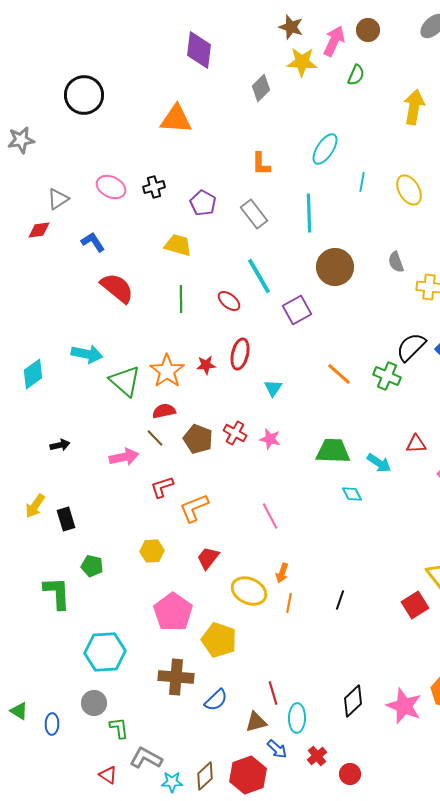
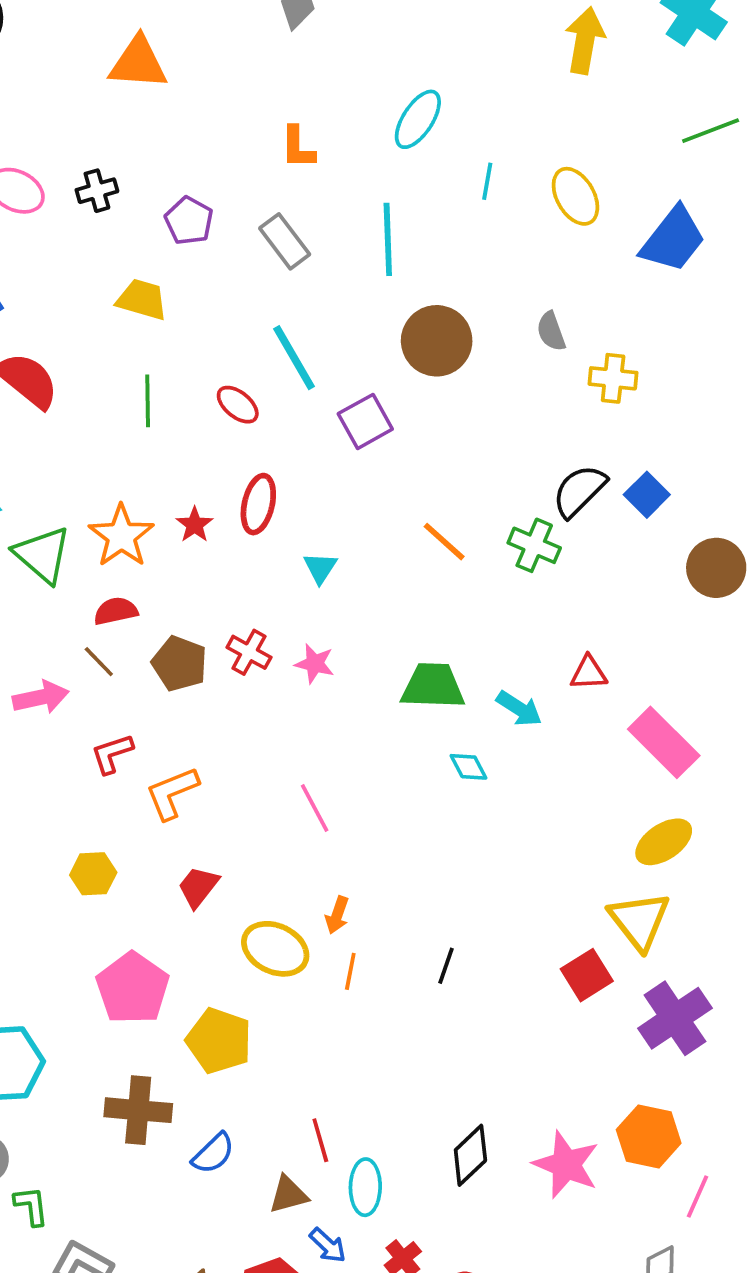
red star: (206, 365) -> (195, 525), turned -30

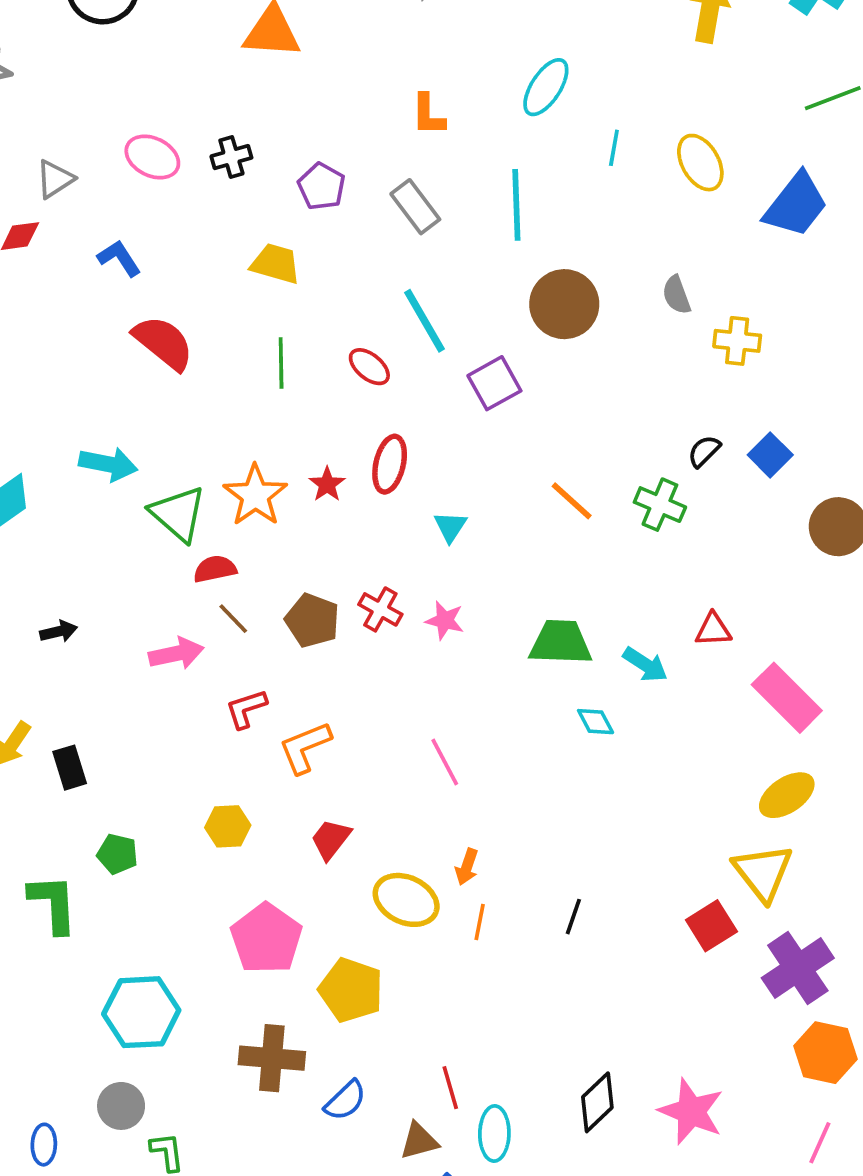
black semicircle: (579, 491) -> (704, 451), size x0.6
red semicircle: (116, 611) -> (215, 569), moved
orange hexagon: (649, 1136) -> (825, 1053), moved

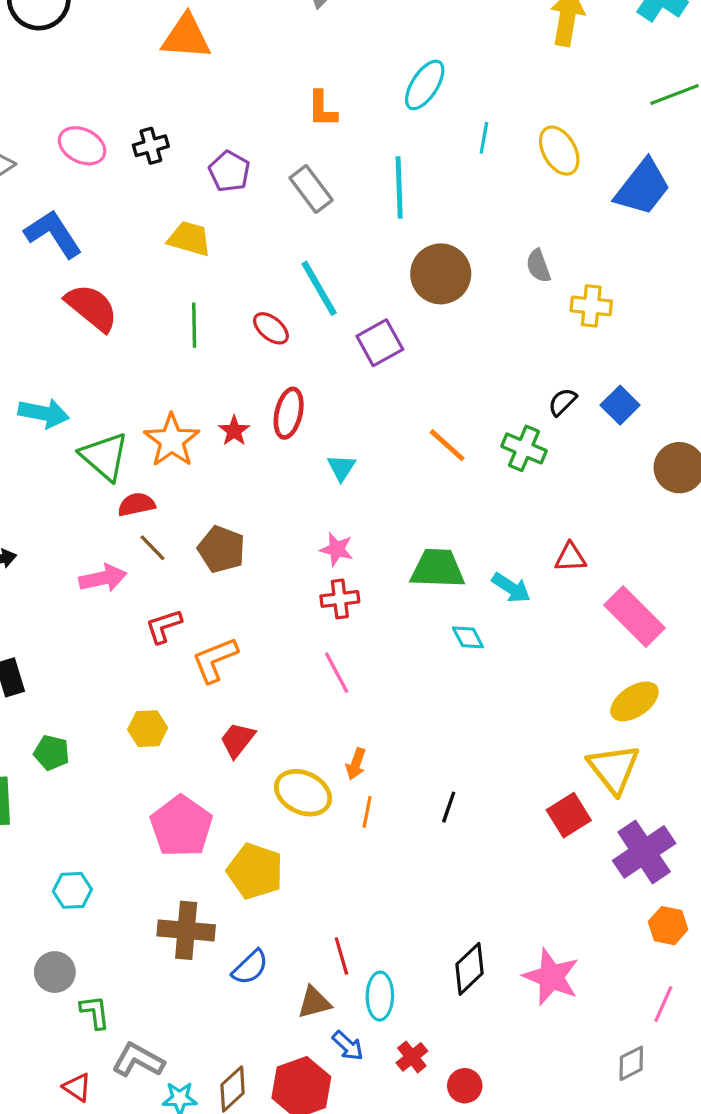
blue L-shape: (119, 258) -> (53, 234), size x1.5
red cross: (380, 609) -> (340, 599), moved, turned -36
cyan hexagon: (141, 1012) -> (72, 890), size x0.6
orange hexagon: (825, 1053) -> (668, 926), size x0.7

